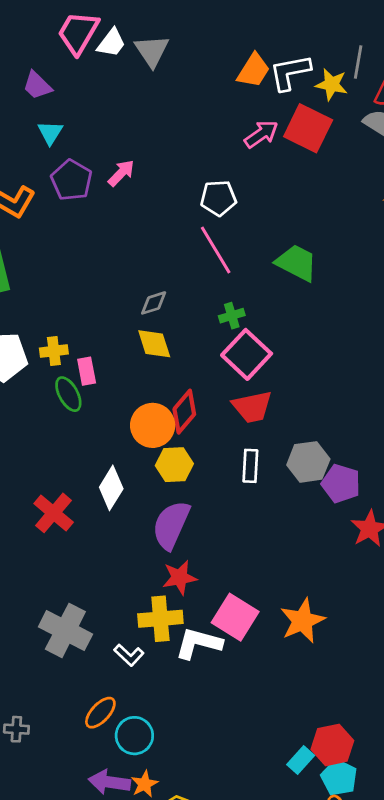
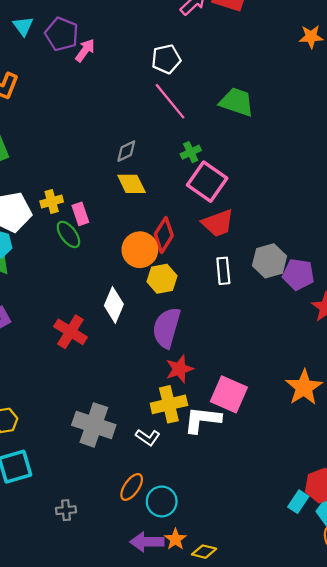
purple pentagon: (72, 180) -> (62, 34), moved
orange star: (303, 621) -> (304, 387), moved

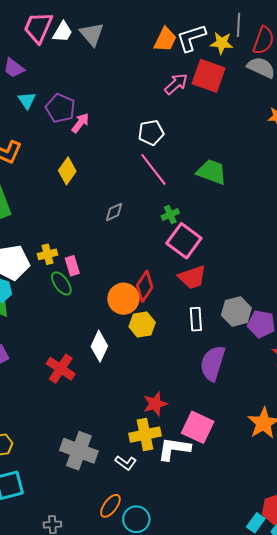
yellow diamond: (132, 184) -> (67, 171), moved, turned 60
purple semicircle: (166, 328) -> (213, 363), moved

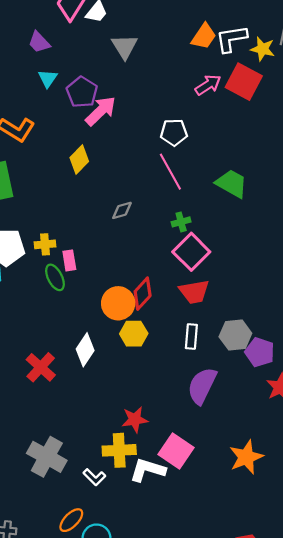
gray triangle: (92, 34) -> (125, 47), moved
pink arrow: (80, 123) -> (101, 111), size x1.5

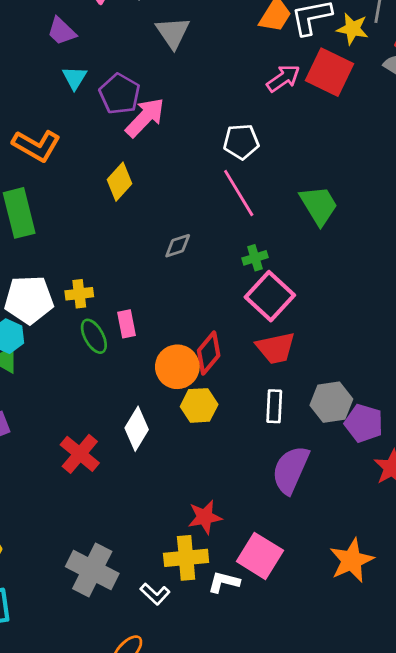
green trapezoid: (232, 183) -> (319, 205), turned 32
pink rectangle: (69, 260) -> (127, 324), moved
white L-shape: (148, 470) -> (224, 582), size x0.7

